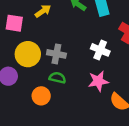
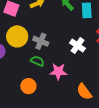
pink star: (98, 81) -> (58, 71), moved
orange circle: (41, 96) -> (28, 86), moved

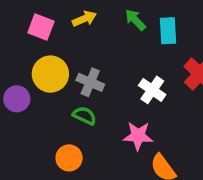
pink star: (58, 71) -> (138, 136), moved

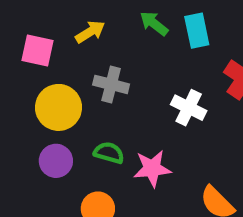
gray cross: (90, 82) -> (111, 84), moved
purple circle: (17, 99) -> (56, 161), moved
pink star: (138, 136) -> (152, 168), moved

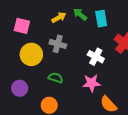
yellow arrow: (90, 32) -> (59, 17), moved
purple circle: (56, 161) -> (20, 88), moved
pink star: (152, 168) -> (92, 83), moved

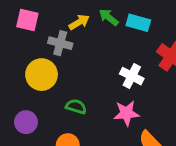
cyan rectangle: (101, 19) -> (138, 23), turned -63
pink square: (22, 26) -> (27, 20), moved
gray cross: (58, 44) -> (60, 43), moved

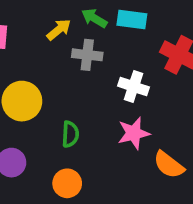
gray cross: (60, 43) -> (87, 55), moved
green semicircle: (76, 107) -> (70, 134), turned 84

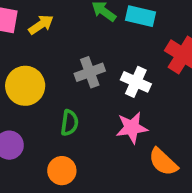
yellow arrow: (59, 30) -> (41, 25), moved
gray cross: (87, 55) -> (90, 72), moved, turned -32

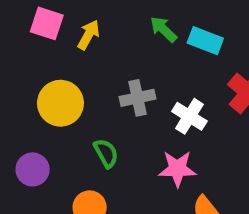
yellow arrow: (41, 25) -> (89, 35), turned -35
green semicircle: (70, 123) -> (106, 153), turned -45

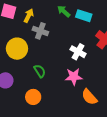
gray cross: (138, 98) -> (40, 31), moved, turned 35

